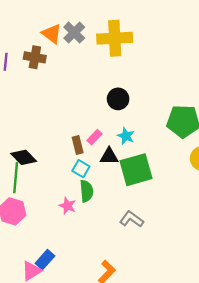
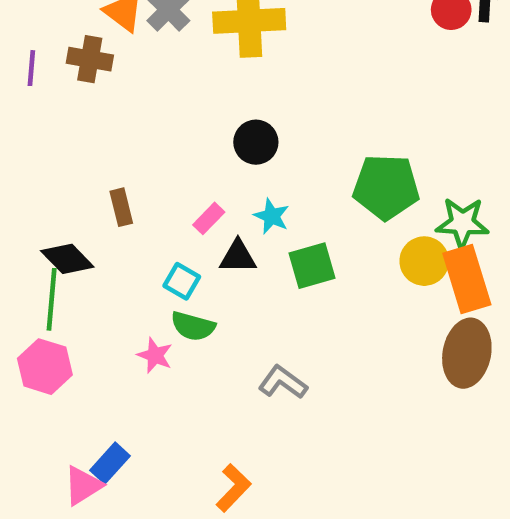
brown rectangle: (78, 145) -> (121, 207), moved
green square: (136, 170) -> (312, 266), moved, size x0.7
green semicircle: (87, 191) -> (193, 326), turned 110

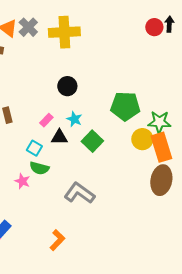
green square: (312, 266) -> (92, 141), turned -30
gray L-shape: (283, 382) -> (79, 193), size x1.4

